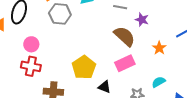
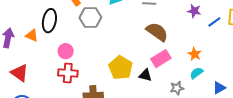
purple star: (142, 20) -> (194, 11), moved
orange star: (159, 48) -> (195, 54), moved
black triangle: (104, 87) -> (145, 75), moved

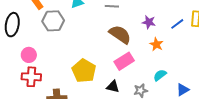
purple star: (194, 11) -> (149, 22), moved
orange star: (195, 54) -> (156, 44), moved
black triangle: (145, 75) -> (113, 87), moved

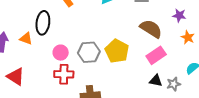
gray hexagon: (53, 21) -> (89, 52), moved
yellow pentagon: (84, 71) -> (117, 51), moved
black triangle: (113, 87) -> (156, 81), moved

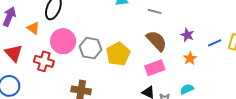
orange triangle: (26, 39) -> (33, 28), moved
pink circle: (61, 53) -> (63, 41), size x1.6
red cross: (64, 74) -> (44, 61), moved

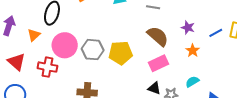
orange triangle: (33, 28) -> (34, 35), turned 48
yellow pentagon: (118, 54) -> (121, 53), turned 30

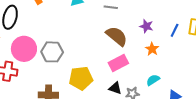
blue line: (216, 33) -> (175, 30), turned -32
yellow pentagon: (121, 53) -> (81, 78), moved

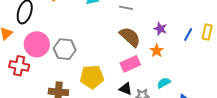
orange star: (152, 49) -> (157, 51), moved

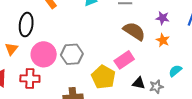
pink rectangle: (130, 64) -> (124, 60), moved
yellow pentagon: (92, 77) -> (103, 77), turned -30

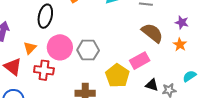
orange triangle: (11, 49) -> (30, 48), moved

